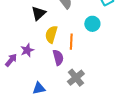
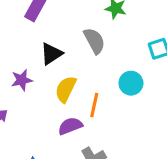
purple star: (27, 50) -> (22, 80), moved
purple semicircle: (58, 57) -> (70, 126), turned -105

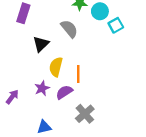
purple star: (22, 80) -> (42, 88), moved
cyan circle: (131, 83) -> (100, 11), moved

